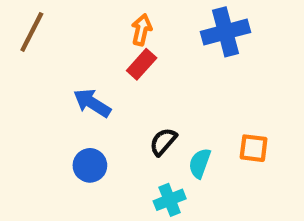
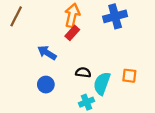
orange arrow: (142, 30) -> (72, 15), size x1.5
black semicircle: (163, 142) -> (83, 72), turned 56
cyan semicircle: (200, 163) -> (102, 83), size x1.5

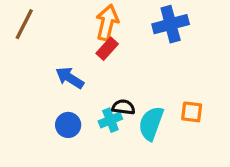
cyan cross: (86, 102) -> (110, 120), moved

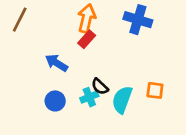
blue cross: (171, 24) -> (138, 20), turned 32
black semicircle: (123, 107) -> (100, 87), turned -144

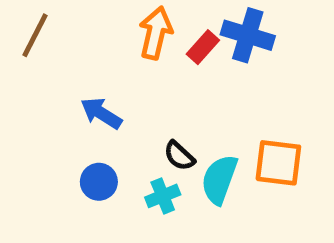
red rectangle: (87, 39) -> (203, 47), moved
orange square: (155, 90) -> (278, 163), size x1.5
cyan cross: (89, 97) -> (163, 196), moved

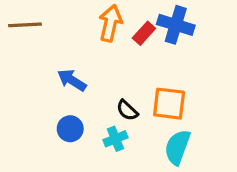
brown line: (35, 35) -> (25, 25), turned 60
orange square: (278, 163) -> (169, 104), moved
cyan semicircle: (219, 179) -> (177, 147), moved

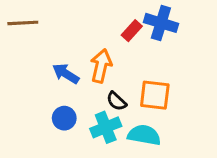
orange arrow: (110, 23) -> (101, 66), moved
cyan cross: (115, 139) -> (106, 127), size x1.4
cyan semicircle: (177, 147) -> (144, 135), moved, turned 80

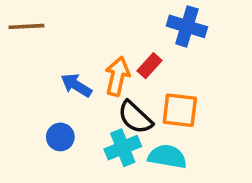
red rectangle: (132, 31) -> (149, 66), moved
black semicircle: (116, 101) -> (135, 117), size x1.5
blue circle: (64, 118) -> (60, 137), moved

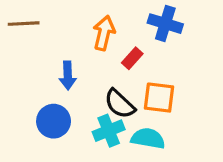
orange arrow: (117, 76) -> (104, 33), moved
blue arrow: (76, 85) -> (68, 75), turned -124
blue circle: (60, 137) -> (54, 121), size x1.4

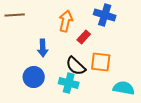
cyan cross: (109, 131) -> (69, 83), turned 36
cyan semicircle: (148, 138) -> (124, 88), moved

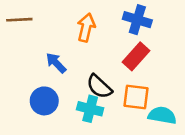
red rectangle: (84, 37) -> (136, 56), moved, size x1.5
blue arrow: (43, 48) -> (56, 63), turned 138
orange square: (101, 62) -> (136, 97), moved

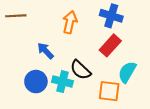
orange square: (136, 97) -> (109, 91), moved
cyan cross: (90, 109) -> (62, 82), moved
cyan semicircle: (162, 115) -> (127, 72), moved, turned -70

